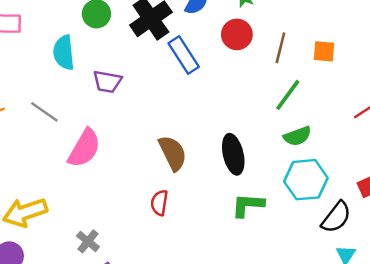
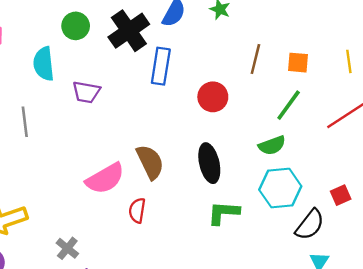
red circle: (237, 34) -> (213, 97), moved
blue rectangle: (184, 55) -> (161, 66), turned 42
green line: (288, 95) -> (289, 105), moved
gray line: (44, 112) -> (25, 122), turned 48
pink semicircle: (84, 148) -> (105, 178), moved, turned 30

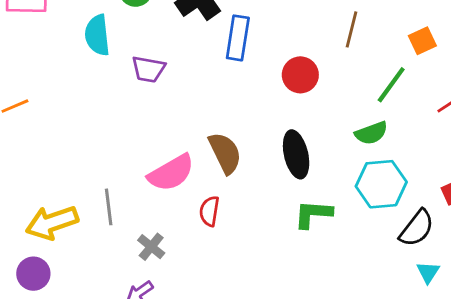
orange square: (298, 63) -> (422, 41), moved, turned -30
gray line: (25, 122) -> (109, 207), moved
gray cross: (67, 248) -> (151, 247), moved

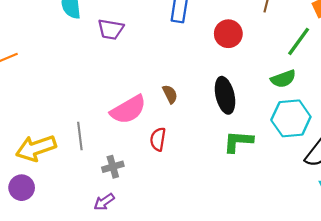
brown semicircle: (225, 153) -> (170, 94), size x0.6
gray cross: (151, 247) -> (113, 167), turned 35

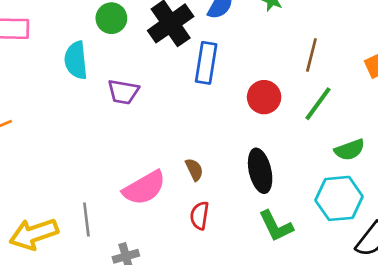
green line: (299, 41) -> (318, 104), moved
green semicircle: (283, 79) -> (350, 150), moved
red semicircle: (158, 139) -> (200, 216), moved
green L-shape: (238, 141) -> (276, 226), turned -120

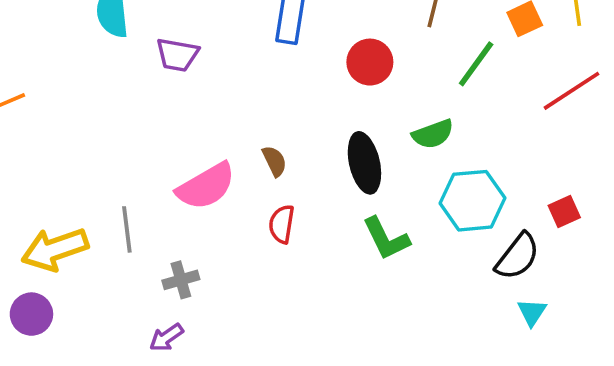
green line: (318, 104) -> (476, 64), moved
green semicircle: (350, 150) -> (433, 134), moved

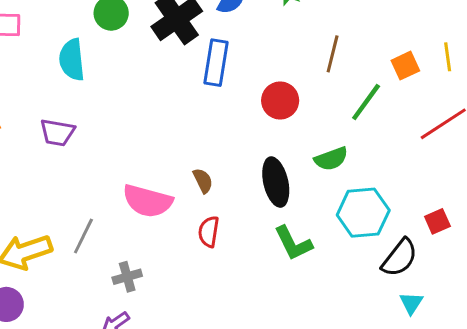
purple trapezoid: (177, 55) -> (57, 133), moved
pink semicircle: (206, 186) -> (148, 201), turned 45
gray line: (127, 229) -> (83, 236), turned 33

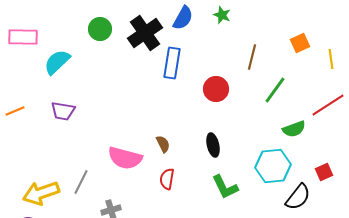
cyan semicircle: (72, 60) -> (57, 62), moved, turned 52
orange square: (405, 66) -> (300, 43), moved
green semicircle: (331, 159) -> (294, 129), moved
black ellipse: (276, 182) -> (213, 145), size x0.7

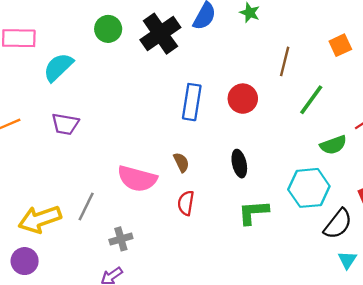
blue rectangle: (172, 63) -> (192, 102), moved
green L-shape: (225, 187) -> (253, 212), turned 112

